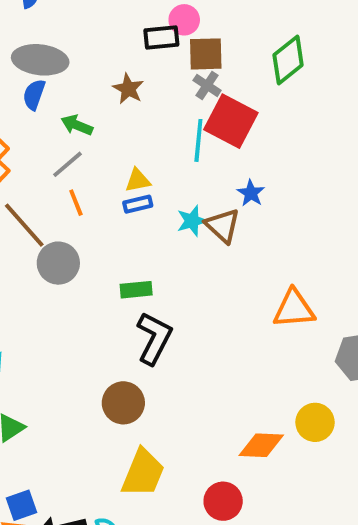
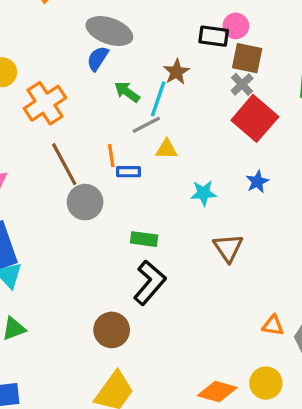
cyan line: (198, 140) -> (158, 99), moved
gray line: (68, 164) -> (146, 125), moved
blue rectangle: (138, 204) -> (129, 172), moved
brown triangle: (223, 226) -> (228, 248), moved
orange triangle: (294, 309) -> (273, 325), moved, size x0.6

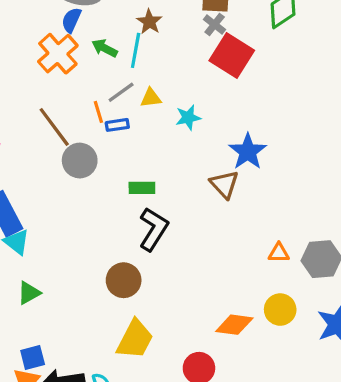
orange cross: (45, 103) -> (58, 54), moved
gray line: (146, 125) -> (121, 92), moved
blue star: (257, 182) -> (248, 152), moved, size x1.6
cyan star: (203, 193) -> (188, 118), moved

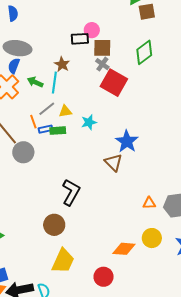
green rectangle: (142, 188) -> (58, 131), moved

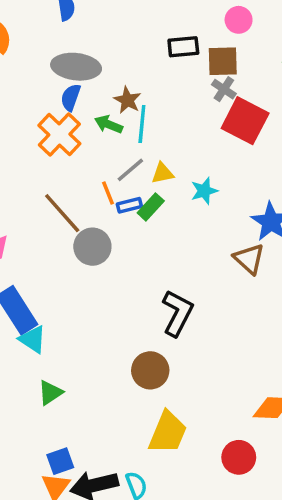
pink circle: (92, 30) -> (239, 20), moved
brown star: (62, 64) -> (127, 100), moved
green rectangle: (58, 131) -> (151, 207), turned -42

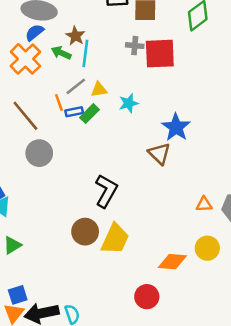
gray cross: (224, 89) -> (135, 46), moved, turned -30
blue semicircle: (71, 97) -> (34, 32), turned 30
red square: (245, 121) -> (160, 54), turned -32
gray circle: (92, 247) -> (39, 153), moved
yellow trapezoid: (168, 432) -> (115, 239), moved

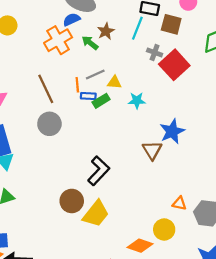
cyan line: (85, 53) -> (137, 28), moved
red square: (160, 54) -> (174, 65), turned 36
yellow circle: (207, 248) -> (164, 229), moved

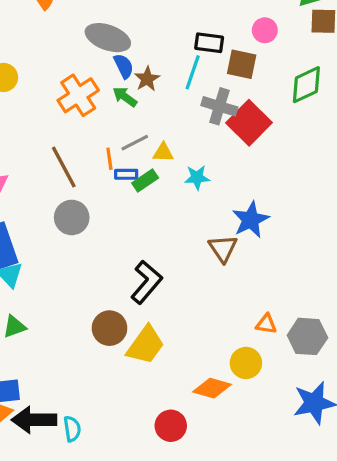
blue semicircle: (72, 19) -> (124, 66), moved, turned 91
gray cross: (155, 52) -> (219, 106), size x1.5

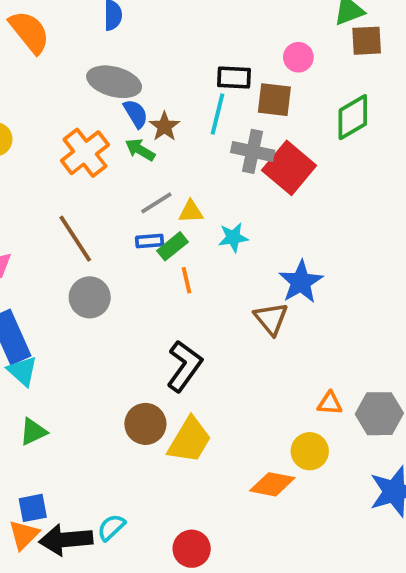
orange line: (109, 159) -> (186, 280), moved
red circle: (171, 426) -> (192, 549), moved
cyan semicircle: (72, 429) -> (111, 527), moved, turned -120

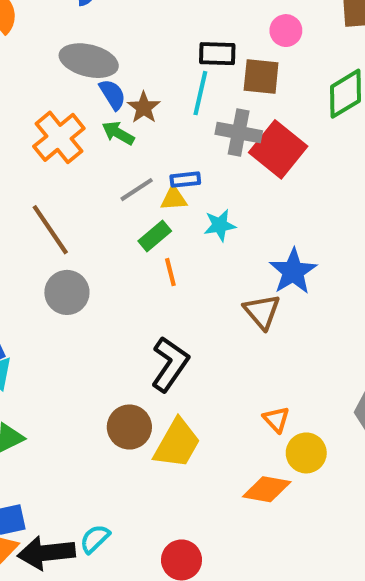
blue rectangle: (150, 241) -> (185, 180), moved
orange triangle: (330, 403) -> (276, 419), moved, turned 44

